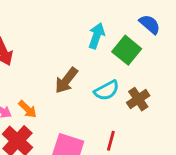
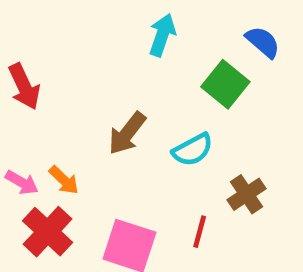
cyan arrow: (97, 36) -> (162, 35), moved
brown cross: (138, 99) -> (246, 194), moved

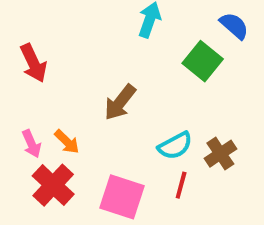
cyan semicircle: (193, 150) -> (175, 146), moved
pink arrow: (22, 182) -> (31, 144), turned 36

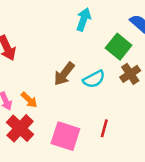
cyan semicircle: (175, 146) -> (94, 79), moved
brown cross: (220, 154) -> (130, 74), moved

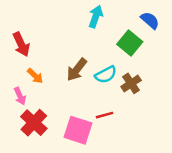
brown cross: (130, 74) -> (131, 83), moved
orange arrow: (29, 100) -> (35, 76), moved
red line: (104, 128) -> (105, 115), moved, turned 60

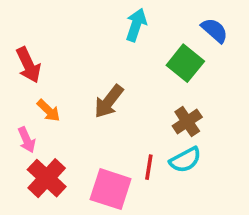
cyan semicircle: (106, 75) -> (185, 160), moved
red line: (105, 115) -> (149, 167), turned -66

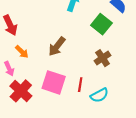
cyan semicircle: (185, 160) -> (99, 95), moved
pink square: (111, 189) -> (54, 82), moved

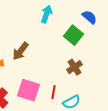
brown arrow: (57, 46) -> (20, 51), moved

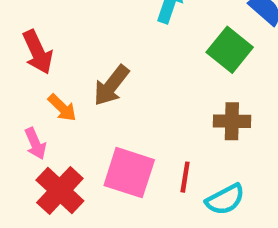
brown cross: (74, 67) -> (232, 121), turned 35

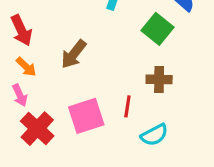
orange arrow: (62, 108) -> (26, 67), moved
pink square: (129, 173) -> (86, 116), turned -36
red line: (185, 177) -> (127, 106), moved

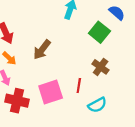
brown cross: (159, 79) -> (101, 67), turned 35
red cross: (37, 129) -> (17, 101), turned -30

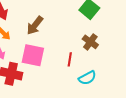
pink square: (51, 92) -> (33, 55), moved, turned 30

